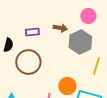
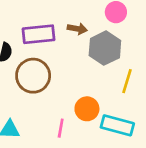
purple rectangle: (32, 32) -> (39, 34), size x1.6

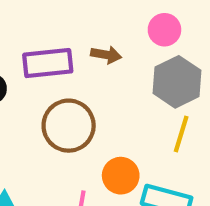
gray hexagon: (105, 48) -> (177, 82), moved
brown circle: (33, 76) -> (69, 126), moved

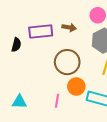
brown circle: (69, 126) -> (67, 62), moved

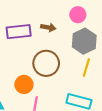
orange circle: (76, 86) -> (24, 84), moved

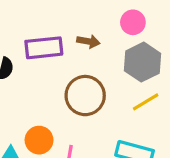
yellow line: (86, 68) -> (146, 102), turned 42
orange circle: (24, 84) -> (39, 140), moved

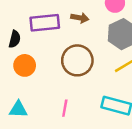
orange circle: (39, 140) -> (25, 65), moved

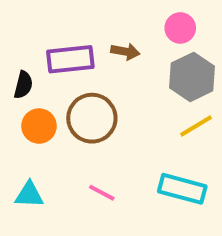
brown circle: (77, 60) -> (92, 118), moved
pink line: (65, 108) -> (102, 193), turned -72

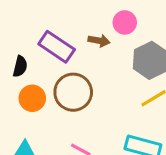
pink circle: (180, 28) -> (125, 22), moved
purple rectangle: (70, 59) -> (57, 47), turned 40

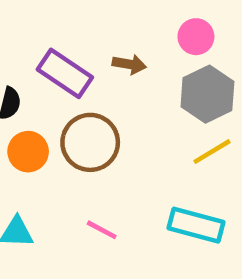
pink circle: (125, 22) -> (196, 37), moved

